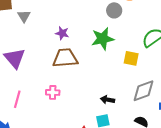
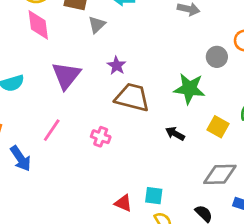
purple star: (62, 33) -> (117, 66), moved
black arrow: (108, 100) -> (175, 134), moved

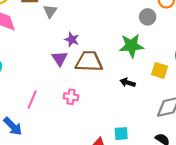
purple triangle: (66, 75) -> (60, 58), moved, size x0.7

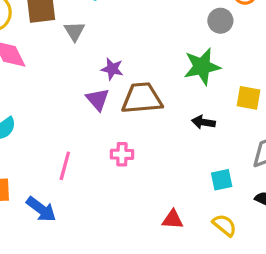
cyan square: (121, 134) -> (222, 180), moved

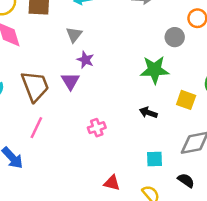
gray triangle: (74, 31) -> (74, 35), moved
brown trapezoid: (142, 98) -> (35, 86), moved, turned 64
pink cross: (122, 154) -> (97, 128), moved, turned -30

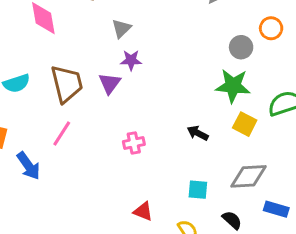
purple star: (85, 60) -> (131, 60), turned -30
green star: (155, 70) -> (233, 86), moved

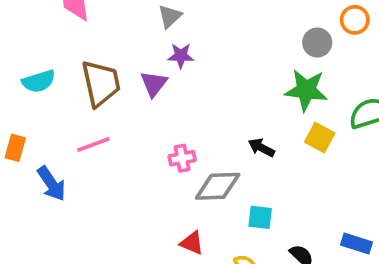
pink line: (62, 134) -> (93, 145), turned 36
gray diamond: (248, 176) -> (218, 186), moved

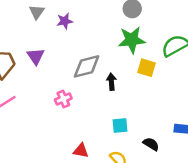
purple star: (181, 56) -> (65, 21), moved
black arrow: (261, 148) -> (111, 82), turned 70
gray diamond: (218, 186) -> (87, 66), moved

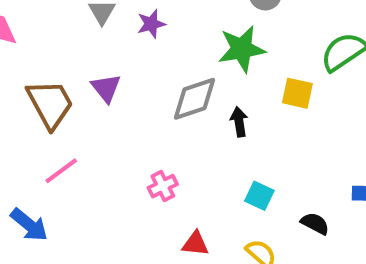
green star: (132, 40) -> (242, 49), moved
pink cross: (63, 99) -> (163, 186), moved
cyan square: (120, 126) -> (259, 196), turned 35

